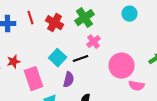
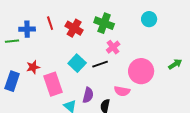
green cross: (85, 18) -> (104, 23), turned -36
purple semicircle: (69, 80) -> (88, 95), moved
pink semicircle: (137, 86) -> (122, 91), moved

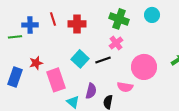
green cross: (104, 23) -> (119, 19), moved
red cross: (74, 28) -> (77, 24), turned -30

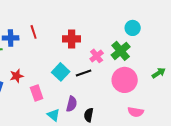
green cross: (119, 19) -> (121, 51), moved, turned 30
red cross: (77, 24) -> (72, 39), moved
pink rectangle: (56, 80) -> (37, 93), size x0.7
pink semicircle: (125, 87) -> (136, 112), moved

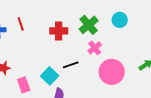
green cross: (121, 51) -> (89, 25), moved
pink cross: (97, 56) -> (95, 48), moved
cyan square: (61, 72) -> (50, 76), moved

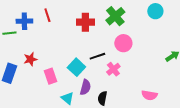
cyan circle: (120, 20) -> (155, 11), moved
pink cross: (95, 48) -> (113, 69), moved
pink circle: (112, 72) -> (123, 43), moved, size x0.7

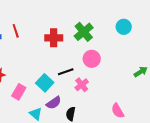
pink rectangle: (50, 76) -> (19, 92), turned 49
purple semicircle: (85, 87) -> (54, 103), turned 42
pink semicircle: (149, 95) -> (118, 111), turned 49

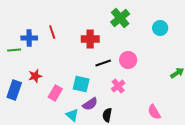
green cross: (84, 32) -> (120, 18), moved
black line: (66, 72) -> (103, 63), moved
cyan square: (45, 83) -> (81, 84), turned -30

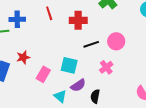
red line: (52, 32) -> (49, 13), moved

